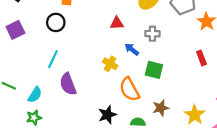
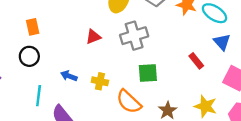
gray cross: (152, 34) -> (134, 36), size x1.6
blue arrow: (132, 49) -> (69, 76), moved
red rectangle: (201, 58) -> (196, 61), moved

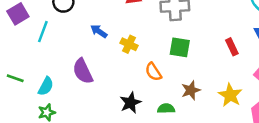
cyan line: (39, 96) -> (43, 32), moved
orange semicircle: (129, 102) -> (153, 72), size x0.7

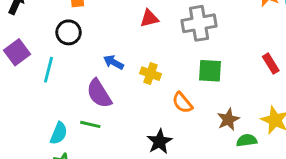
purple semicircle: (83, 71) -> (99, 94), moved
green line: (15, 78) -> (90, 124), moved
green semicircle: (166, 109) -> (247, 140), moved

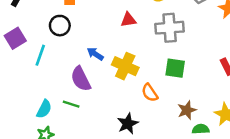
yellow cross: (150, 74) -> (125, 66), size x1.5

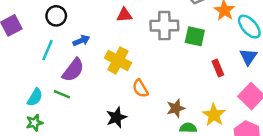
blue arrow: (95, 54) -> (81, 41), moved, turned 119
cyan line: (40, 55) -> (47, 50), moved
green square: (175, 68) -> (195, 36), moved
purple semicircle: (81, 79) -> (73, 70), turned -120

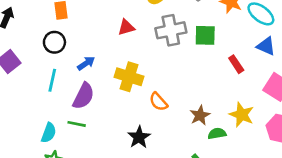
blue triangle: (248, 57) -> (266, 46), turned -30

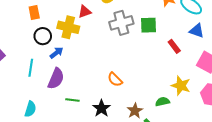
red triangle: (126, 27) -> (85, 12), moved
black circle: (54, 42) -> (43, 36), moved
yellow cross: (129, 77) -> (68, 27), moved
brown star: (200, 115) -> (135, 111), moved
green line: (77, 124) -> (72, 100), moved

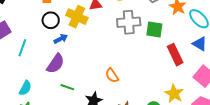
red rectangle: (174, 46) -> (175, 55), size x1.5
cyan line: (31, 68) -> (22, 48), moved

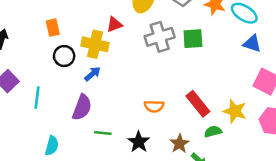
blue arrow: (61, 39) -> (93, 74), moved
red rectangle: (175, 55) -> (198, 104), moved
orange semicircle: (112, 75) -> (154, 106), turned -42

